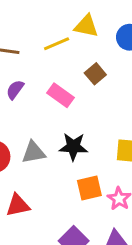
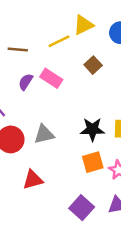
yellow triangle: (86, 26) -> (83, 25), turned -35
pink rectangle: (60, 95) -> (51, 78), moved
black star: (73, 147) -> (92, 129), moved

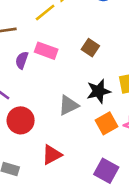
brown square: (93, 65) -> (90, 48), moved
gray triangle: (44, 134) -> (68, 105), moved

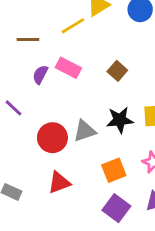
red circle: (21, 120) -> (52, 138), moved
orange square: (107, 123) -> (114, 170), moved

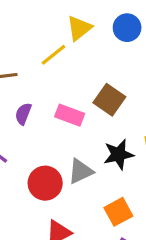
pink rectangle: (68, 68) -> (70, 115), moved
brown square: (117, 71) -> (109, 100), size x1.4

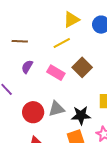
yellow line: (53, 55) -> (62, 43), moved
black star: (119, 154) -> (81, 115), moved

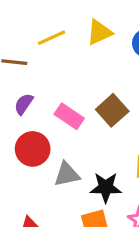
yellow line: (62, 43) -> (52, 38), moved
red circle: (33, 112) -> (33, 149), moved

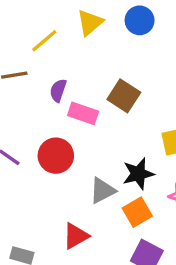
purple semicircle: (24, 104) -> (58, 90), moved
gray triangle: (67, 174) -> (102, 191), moved

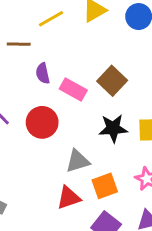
purple semicircle: (58, 90) -> (43, 73), moved, turned -42
black star: (138, 174) -> (113, 128), moved
red triangle: (76, 236) -> (69, 198), moved

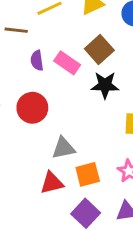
brown square: (112, 81) -> (99, 50), moved
pink rectangle: (73, 90) -> (67, 63), moved
black star: (113, 128) -> (105, 85), moved

